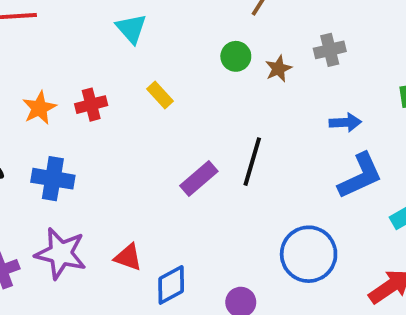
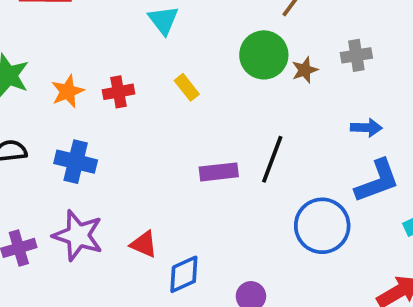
green circle: (236, 56) -> (264, 55), size x1.6
purple rectangle: (199, 178) -> (219, 172), turned 30
blue circle: (309, 254) -> (322, 226), moved

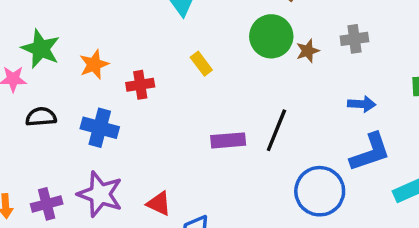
red cross: (119, 92) -> (140, 85), moved

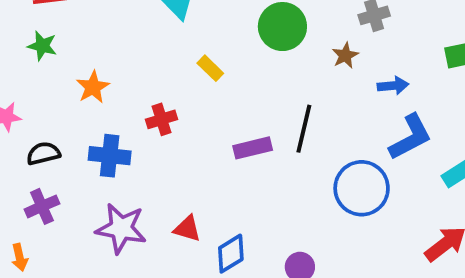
green star: (41, 49) -> (42, 46), moved, size x0.7
brown star: (308, 51) -> (345, 55), moved
red cross: (140, 85) -> (161, 119), moved
purple cross: (47, 204) -> (42, 206), moved

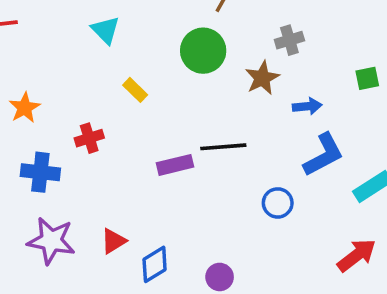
brown star: (345, 55) -> (262, 78), size x1.4
black line: (304, 129) -> (223, 147), turned 72
blue circle: (362, 188) -> (278, 203), size x0.6
red triangle: (187, 229) -> (114, 241), turned -48

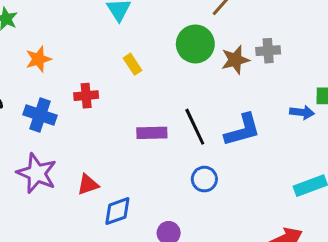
brown star: (262, 78) -> (235, 60), moved
blue arrow: (307, 106) -> (302, 112), moved
black line: (223, 147) -> (195, 127), turned 57
blue L-shape: (324, 155) -> (243, 130), moved
blue circle: (278, 203) -> (204, 179), moved

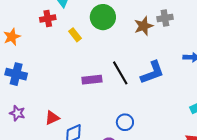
green circle: (195, 44) -> (103, 17), moved
red cross: (86, 96) -> (48, 18), moved
purple star: (37, 173) -> (17, 113), size x0.6
blue circle: (204, 179) -> (125, 122), moved

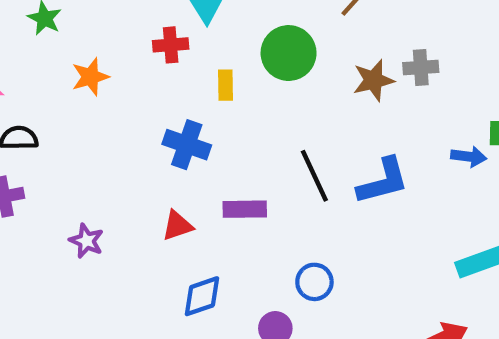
yellow rectangle: (75, 35) -> (226, 85), turned 32
blue cross: (16, 74) -> (187, 145), moved
purple rectangle: (92, 80) -> (245, 209), moved
red triangle: (52, 118) -> (177, 226), moved

